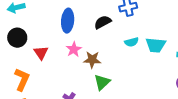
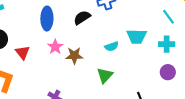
cyan semicircle: (132, 42) -> (111, 46), moved
green triangle: (102, 82) -> (105, 75), moved

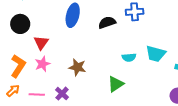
pink star: (55, 47) -> (43, 64), moved
brown star: (74, 56) -> (77, 67), moved

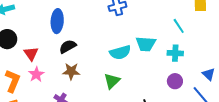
black semicircle: (107, 23) -> (68, 47), moved
cyan semicircle: (129, 57) -> (120, 52), size x1.5

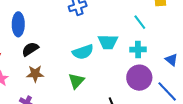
blue triangle: (209, 74) -> (171, 60), moved
purple circle: (175, 81) -> (139, 78), size x1.6

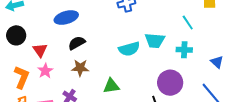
blue ellipse: (18, 24) -> (66, 17), turned 70
purple circle: (139, 78) -> (170, 83), moved
green triangle: (76, 81) -> (111, 86), moved, turned 36

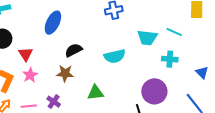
blue ellipse: (66, 17) -> (53, 23), turned -50
cyan line: (188, 23) -> (174, 32), turned -35
cyan trapezoid: (155, 40) -> (147, 38), moved
black semicircle: (77, 43) -> (74, 50), moved

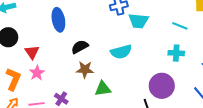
blue ellipse: (53, 23) -> (58, 20), turned -35
cyan trapezoid: (147, 38) -> (139, 21), moved
brown star: (65, 73) -> (85, 70), moved

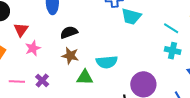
cyan semicircle: (121, 52) -> (107, 62), moved
cyan cross: (176, 53) -> (173, 51), moved
pink star: (37, 73) -> (33, 48), moved

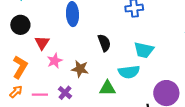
cyan trapezoid: (131, 16) -> (144, 50), moved
black semicircle: (69, 32) -> (104, 43), moved, turned 90
brown star: (70, 56) -> (80, 69), moved

